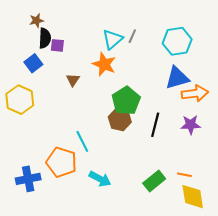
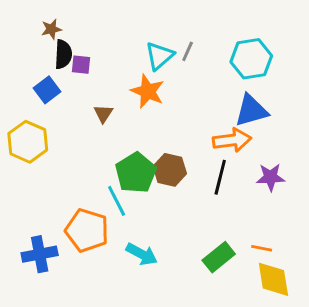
orange arrow: (195, 93) -> (232, 140), moved
green pentagon: (126, 101) -> (136, 173), moved

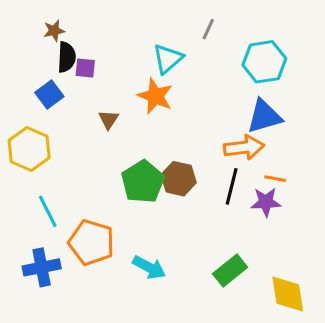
gray line: (188, 51) -> (208, 29), moved
purple star: (271, 177) -> (266, 202), moved
cyan line: (117, 201) -> (48, 211), moved
orange line: (262, 248) -> (275, 179), moved

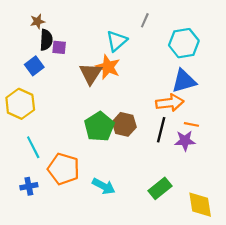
brown triangle: (109, 119) -> (91, 73), moved, size x1.6
blue cross: (42, 267) -> (29, 186), size x0.7

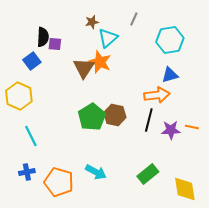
brown star: (38, 21) -> (92, 22), moved
blue triangle: (184, 81) -> (170, 75), size x0.7
orange line: (191, 124) -> (192, 127), moved
orange pentagon: (64, 169) -> (59, 182), moved

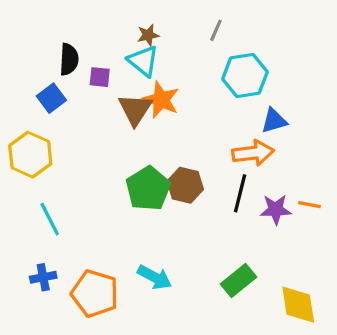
cyan triangle: (108, 38) -> (143, 61), moved, turned -40
cyan hexagon: (170, 40) -> (245, 76), moved
purple square: (55, 44) -> (100, 77), moved

